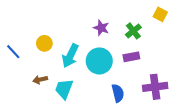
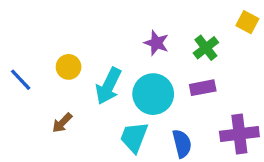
brown arrow: (40, 80) -> (62, 123), turned -32
cyan trapezoid: (64, 89) -> (134, 137), moved

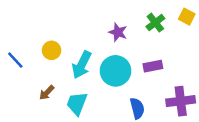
green cross: (206, 48) -> (155, 23), moved
cyan trapezoid: (134, 137) -> (77, 103), moved

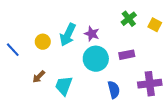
yellow square: (187, 17) -> (155, 25), moved
purple star: (118, 32) -> (92, 34), moved
cyan arrow: (82, 65) -> (68, 35), moved

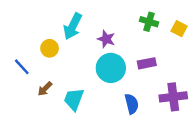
green cross: (129, 19) -> (149, 22), turned -35
cyan arrow: (68, 35) -> (73, 26), moved
blue line: (13, 50) -> (22, 67), moved

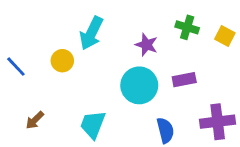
purple star: (106, 39) -> (146, 45), moved
blue line: (22, 67) -> (16, 67), moved
brown arrow: (45, 89) -> (35, 120), moved

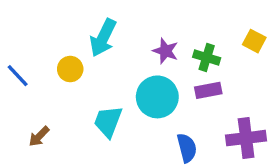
green cross: (187, 27) -> (207, 58), moved
cyan trapezoid: (93, 125) -> (108, 122), moved

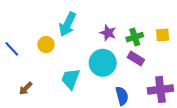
yellow square: (254, 41) -> (163, 35), moved, turned -32
green cross: (207, 58) -> (135, 37), turned -35
purple rectangle: (208, 90) -> (136, 58), turned 42

